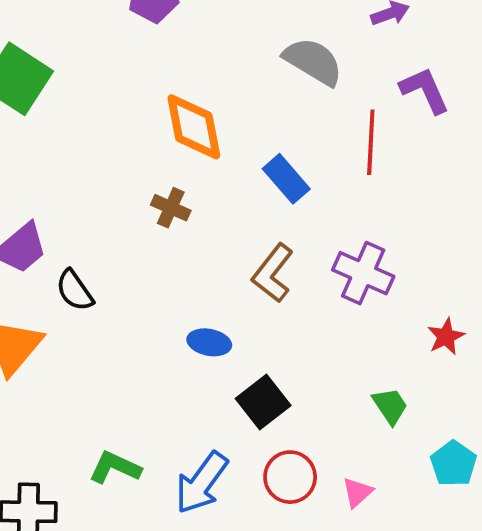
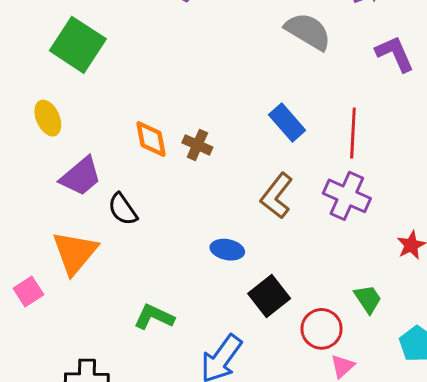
orange diamond: (194, 127) -> (151, 139), moved, size x0.7
red line: (371, 142) -> (353, 133), moved
green L-shape: (115, 467) -> (154, 317), moved
red circle: (290, 477) -> (322, 329), moved

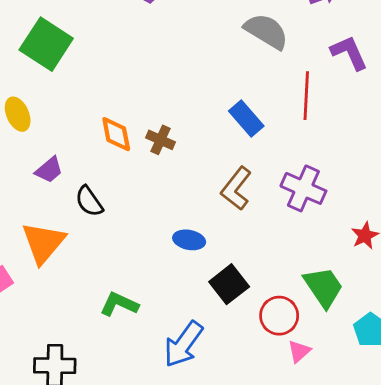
red line: (353, 133) -> (306, 96), moved
purple trapezoid: (81, 176) -> (49, 170), size x0.7
green trapezoid: (368, 299) -> (323, 287), size x1.5

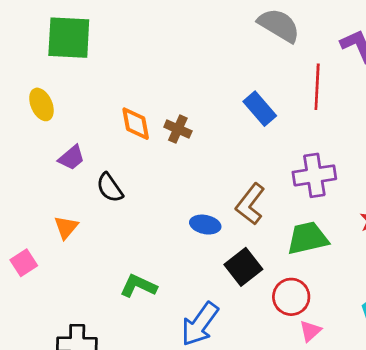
green square: (46, 44) -> (69, 38), turned -30
brown L-shape: (236, 188) -> (250, 204), moved
purple cross: (303, 188) -> (314, 175), turned -33
orange triangle: (43, 243) -> (66, 227), size x0.6
green trapezoid: (323, 287) -> (308, 238), moved, turned -69

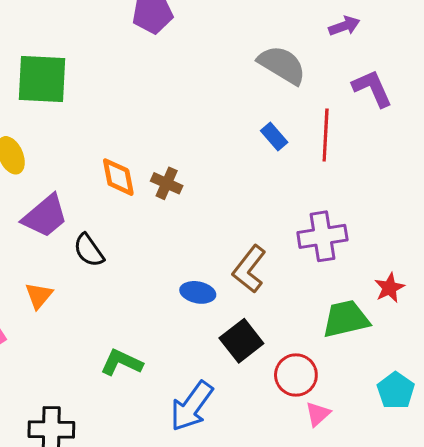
blue rectangle: (260, 109) -> (274, 137), moved, size x0.7
purple trapezoid: (72, 158) -> (45, 216), size x1.5
green trapezoid: (308, 238) -> (346, 319), moved

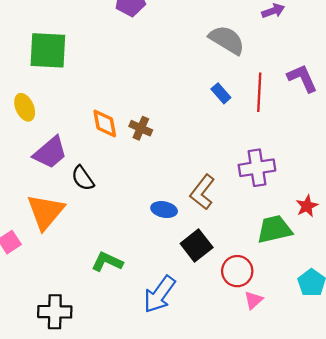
purple L-shape: (372, 88) -> (302, 78), moved
orange triangle: (39, 296) -> (46, 212), size x1.8

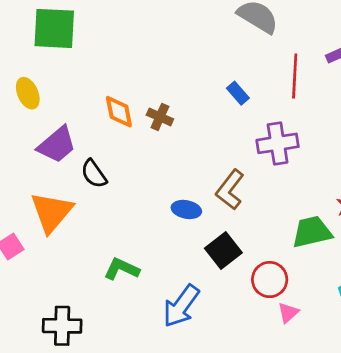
blue rectangle: (221, 93) -> (238, 93), moved
purple cross: (257, 168) -> (278, 143), moved

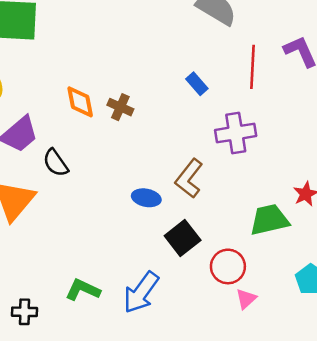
green L-shape: (122, 269) -> (83, 290), moved
black cross: (62, 326) -> (24, 312), size x0.7

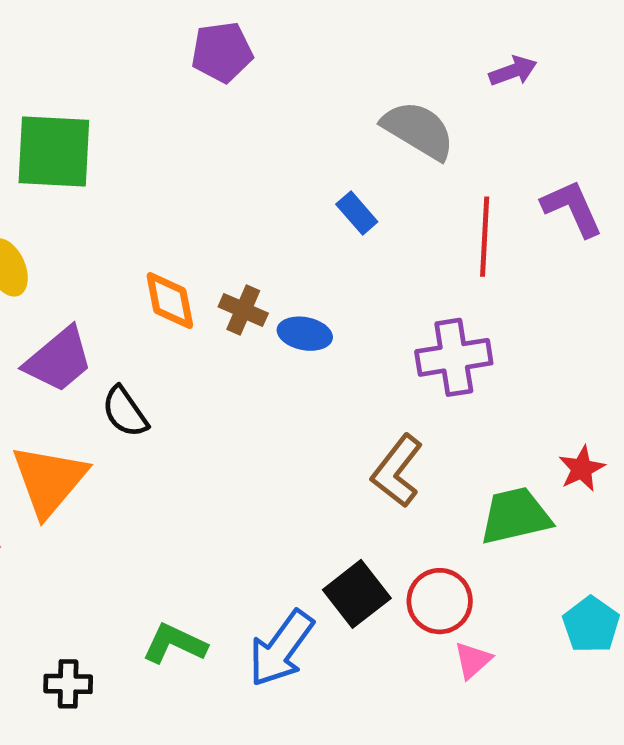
blue rectangle: (197, 84) -> (357, 213), moved
brown L-shape: (189, 178) -> (397, 471), moved
blue ellipse: (146, 198) -> (305, 334), moved
black square: (183, 238) -> (357, 594), moved

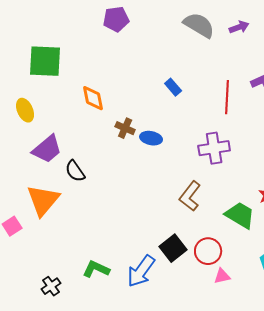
gray semicircle: (418, 130) -> (199, 25), moved
orange diamond: (170, 301) -> (93, 98), moved
green trapezoid: (515, 516) -> (240, 215), turned 44
pink triangle: (473, 660) -> (222, 276), turned 30
black cross: (68, 684) -> (51, 286), turned -36

